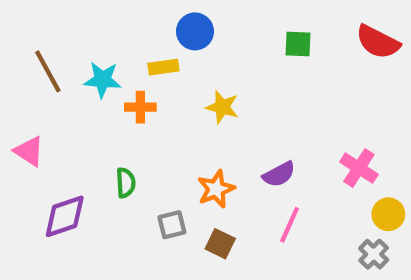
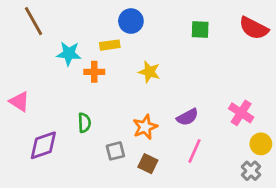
brown line: (48, 71) -> (33, 21), moved

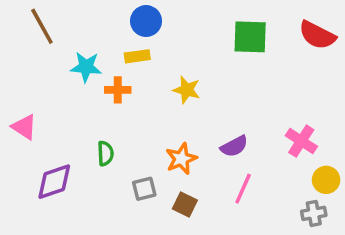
blue circle: (131, 21) -> (146, 21), moved
green square: (200, 30) -> (250, 37), size x1.5
gray cross: (251, 171) -> (314, 213), turned 36

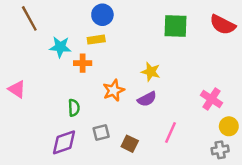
yellow star: (187, 90) -> (151, 72), moved
purple semicircle: (234, 146) -> (147, 99), moved
orange star: (181, 159) -> (114, 90), moved
purple diamond: (54, 182) -> (64, 142), moved

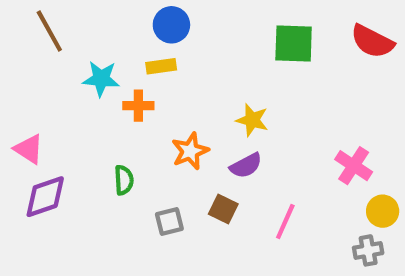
purple diamond: (64, 142) -> (45, 197), moved
brown square: (130, 144) -> (223, 209), moved

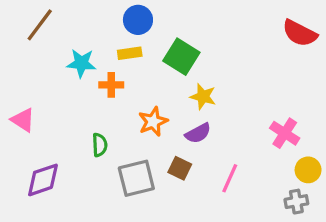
brown line: (49, 31) -> (40, 25), turned 66
green square: (294, 43) -> (181, 57), moved, turned 30
purple diamond: (45, 197) -> (43, 180), moved
gray square: (169, 221) -> (136, 178), size x1.6

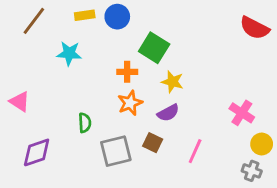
yellow rectangle: (130, 53) -> (85, 15), moved
orange cross: (111, 85) -> (127, 72), moved
gray cross: (296, 202) -> (252, 171), turned 30

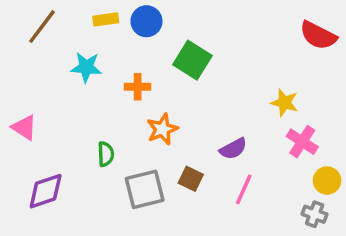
orange cross: (127, 72) -> (138, 87), moved
yellow star: (172, 82) -> (285, 103), moved
purple semicircle: (168, 113) -> (233, 149), moved

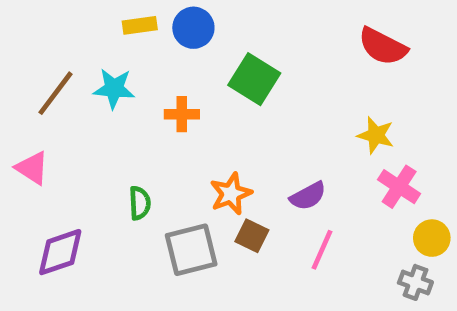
brown line: (42, 27) -> (56, 93), moved
red semicircle: (318, 35) -> (383, 46), moved
orange star: (162, 129) -> (231, 194), moved

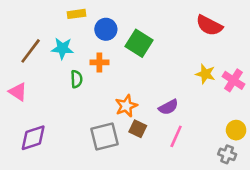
blue circle: (193, 28) -> (106, 29), moved
pink cross: (399, 187) -> (233, 80), moved
green semicircle: (140, 203) -> (77, 79), moved

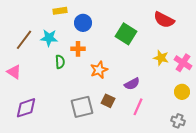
green square: (139, 43) -> (126, 34), moved
orange star: (126, 106) -> (99, 70), moved
yellow circle: (236, 130) -> (182, 92), moved

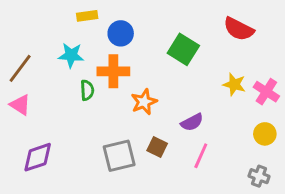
brown line: (24, 40) -> (20, 68), moved
orange cross: (78, 49) -> (113, 71), size x1.5

